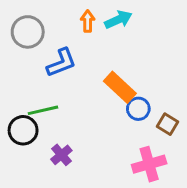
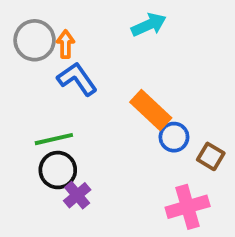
orange arrow: (88, 21) -> (66, 44), moved
blue L-shape: (61, 63) -> (77, 79), turned -104
black circle: (23, 130) -> (58, 170), moved

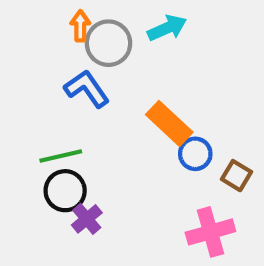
gray circle: (35, 40) -> (108, 43), moved
orange arrow: (66, 44) -> (80, 26), moved

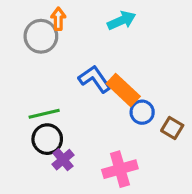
gray circle: (108, 43) -> (41, 36), moved
blue L-shape: (87, 89) -> (95, 79), moved
pink cross: (210, 232) -> (120, 169), moved

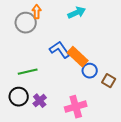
black circle: (47, 139) -> (19, 97), moved

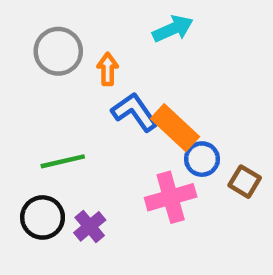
orange arrow: (37, 12) -> (108, 69), moved
pink cross: (76, 107) -> (171, 197), moved

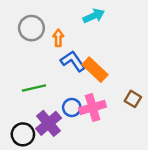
blue circle: (202, 159) -> (72, 107), moved
black circle: (43, 217) -> (23, 134), moved
purple cross: (90, 226) -> (49, 123), size x1.5

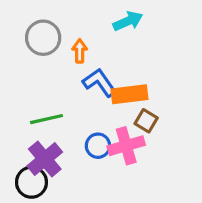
orange rectangle: (95, 70) -> (130, 94), turned -50
brown square: (133, 99) -> (146, 121), moved
purple cross: (49, 123) -> (45, 159), moved

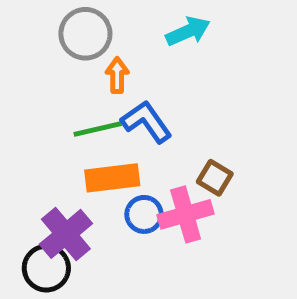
gray circle: (43, 38) -> (85, 34), moved
orange rectangle: (130, 94) -> (112, 178), moved
green line: (46, 119) -> (98, 129), moved

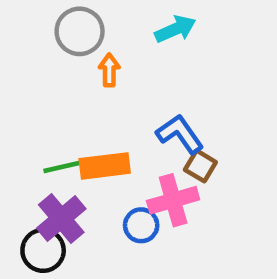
blue L-shape: (146, 122) -> (180, 134), moved
green line: (98, 129) -> (66, 166), moved
blue circle: (144, 214) -> (141, 225), moved

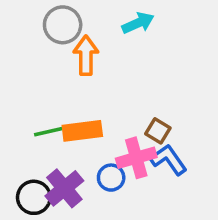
orange arrow: (109, 70) -> (86, 55), size x1.5
blue L-shape: (180, 134) -> (169, 160), moved
purple cross: (61, 218) -> (64, 188), moved

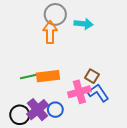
cyan arrow: (138, 23) -> (84, 24), moved, turned 30
gray circle: (63, 25) -> (55, 14), moved
blue circle: (111, 178) -> (55, 110), moved

